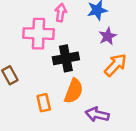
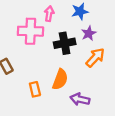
black cross: (66, 58) -> (65, 43), moved

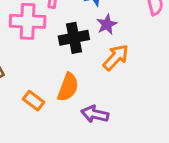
orange rectangle: (35, 89) -> (34, 101), turned -40

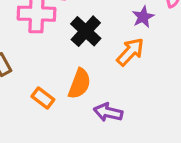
purple star: (107, 24) -> (143, 17), moved
black cross: (74, 38) -> (86, 31), turned -36

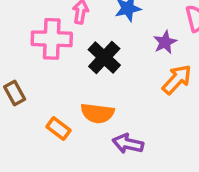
orange arrow: (130, 52) -> (177, 79), moved
orange semicircle: (79, 84) -> (97, 113), turned 76

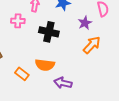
pink cross: (52, 39) -> (18, 21), size x0.6
black cross: (104, 57) -> (49, 32), turned -30

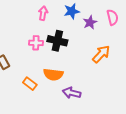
pink cross: (18, 21) -> (36, 43), moved
purple star: (85, 23) -> (90, 22), moved

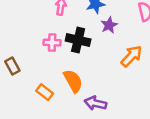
purple star: (90, 22) -> (109, 25), moved
orange semicircle: (53, 74) -> (73, 81), turned -126

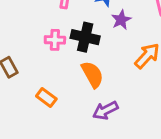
orange semicircle: (73, 81) -> (92, 74), moved
purple arrow: (95, 103) -> (105, 110), turned -40

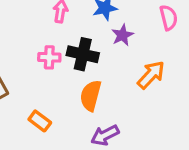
orange semicircle: (92, 74) -> (91, 95), turned -136

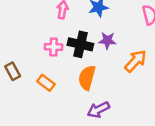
purple star: (122, 35) -> (107, 41), moved, turned 30
orange rectangle: (40, 121) -> (46, 83), moved

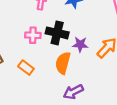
purple star: (107, 41) -> (80, 44), moved

